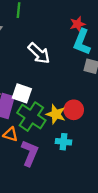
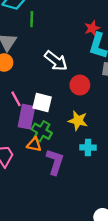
red circle: (74, 110) -> (80, 85), moved
green cross: (31, 117) -> (42, 131), moved, size x0.7

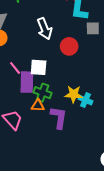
white arrow: (56, 61) -> (44, 29), turned 40
yellow star: (78, 121) -> (74, 94), moved
cyan cross: (88, 148) -> (86, 100), turned 32

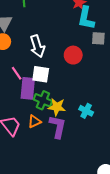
white arrow: (44, 29) -> (37, 46), moved
yellow star: (74, 94) -> (57, 107), moved
orange triangle: (38, 106) -> (34, 121), moved, turned -32

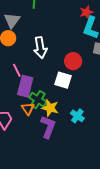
white square: (41, 74) -> (63, 80), moved
orange triangle: (34, 121) -> (28, 109), moved, turned -48

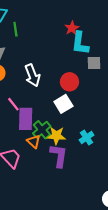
white square: (63, 80) -> (63, 104), turned -36
green cross: (38, 100) -> (42, 130), turned 30
cyan cross: (77, 116) -> (87, 138), turned 32

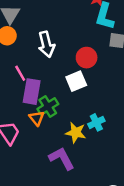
yellow star: (56, 136) -> (76, 133), moved
purple L-shape: (59, 156) -> (62, 158), moved, turned -45

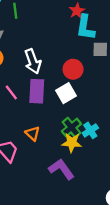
purple rectangle: (32, 92) -> (37, 91), moved
green cross: (48, 107) -> (71, 127), moved

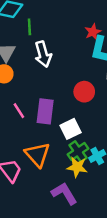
white arrow: (33, 61) -> (43, 54), moved
white square: (66, 93) -> (70, 129), moved
orange triangle: (33, 133) -> (37, 155), size x1.6

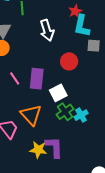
white arrow: (43, 54) -> (47, 30), moved
yellow star: (77, 167) -> (38, 150), moved
purple L-shape: (64, 193) -> (54, 147), turned 30

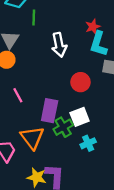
purple rectangle: (37, 79) -> (50, 111), moved
white square: (58, 93) -> (80, 117), moved
green cross: (65, 112) -> (63, 127), moved

